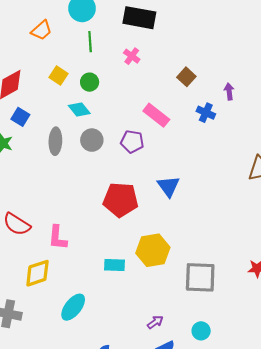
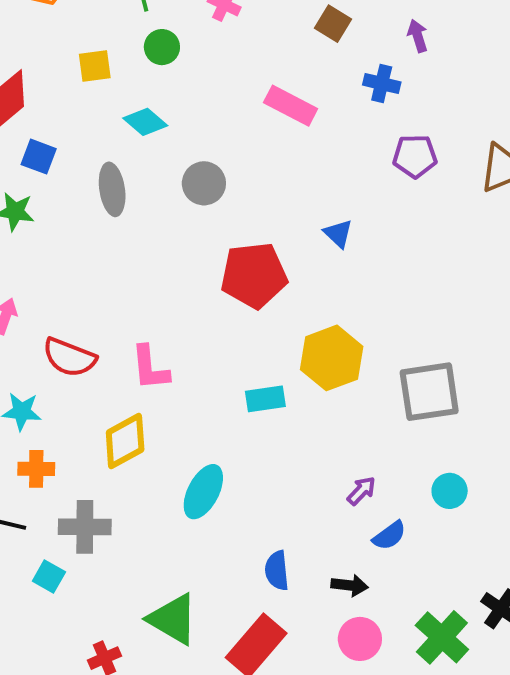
yellow square: (58, 75) -> (95, 66), turned -30
green circle: (90, 82) -> (162, 47), moved
gray circle: (92, 140) -> (204, 183), moved
purple pentagon: (132, 142) -> (415, 156), moved
blue triangle: (168, 186) -> (338, 234), size x0.7

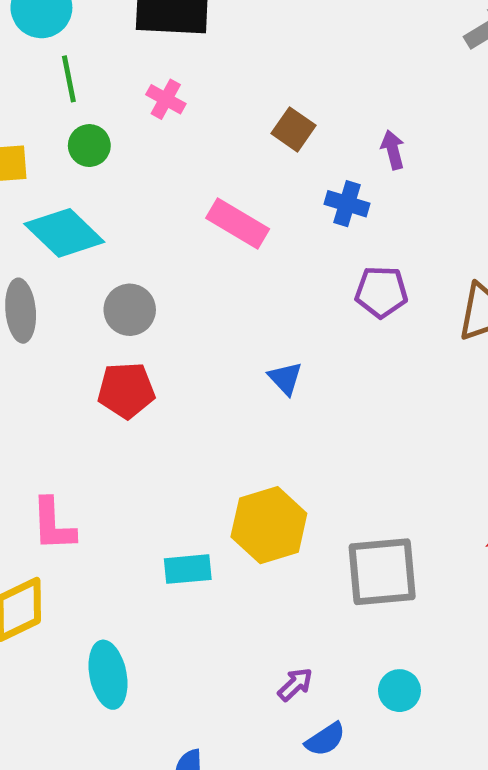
cyan diamond: (145, 122) -> (64, 233), size x1.5
red pentagon: (254, 275) -> (126, 390), moved, size x0.7
cyan ellipse: (203, 492) -> (108, 675), turned -42

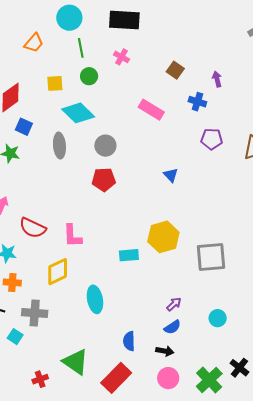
cyan circle: (399, 691) -> (218, 318), moved
blue semicircle: (325, 739) -> (172, 327), moved

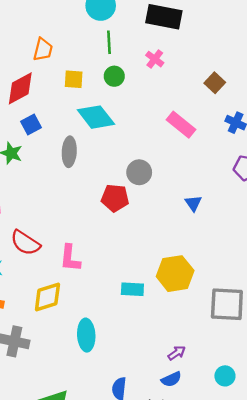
orange trapezoid: (34, 43) -> (43, 50), moved, turned -35
blue square: (24, 127) -> (31, 124), turned 30
gray circle: (105, 146) -> (139, 172), moved

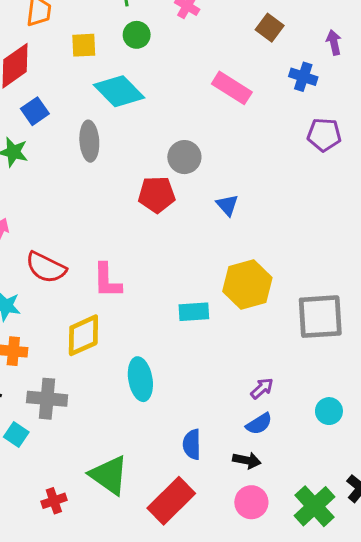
blue triangle: (193, 203) -> (227, 205), moved

